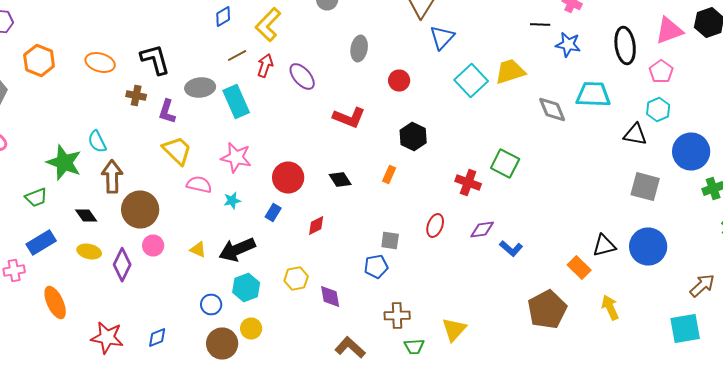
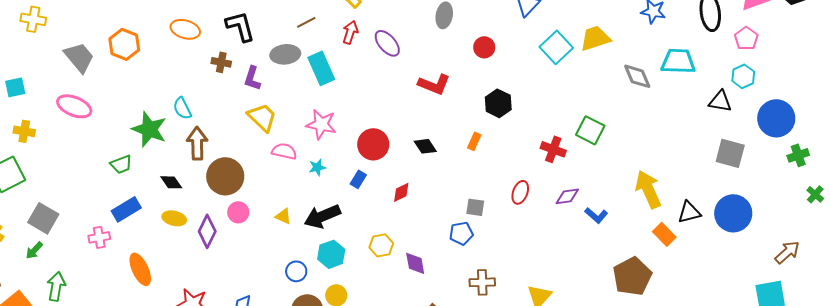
brown line: (237, 56) -> (306, 22), moved
orange hexagon: (39, 60) -> (124, 44), moved
yellow arrow: (610, 308) -> (648, 189), moved, size x1.5

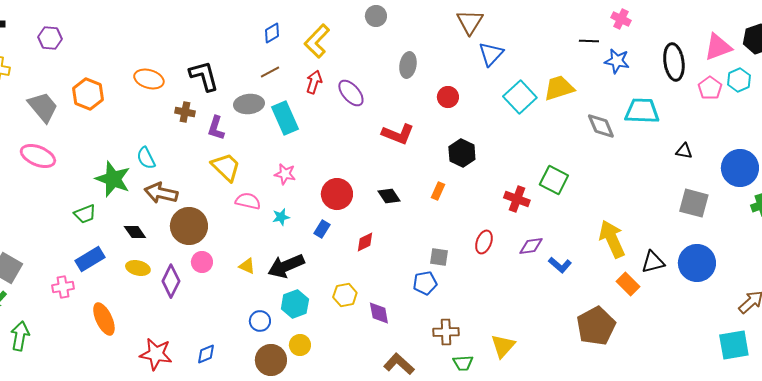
cyan hexagon: (743, 76) -> (739, 80), moved
black triangle: (720, 101) -> (684, 151), size x0.7
pink star: (321, 124) -> (285, 174), size x0.7
brown arrow: (197, 143) -> (161, 193), turned -76

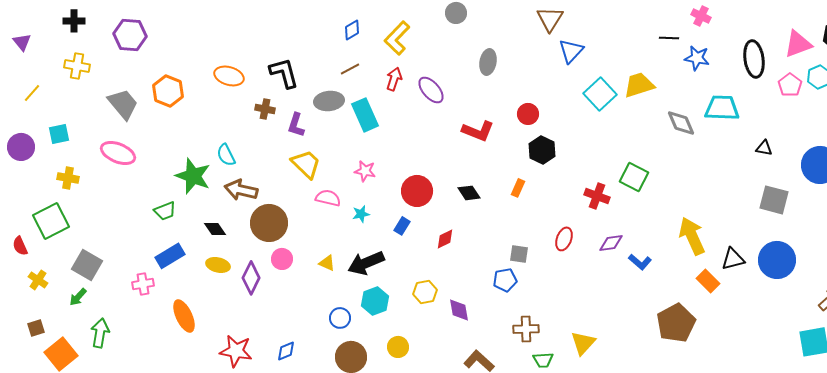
purple hexagon: (50, 38) -> (130, 35), size x1.4
red circle: (448, 97) -> (528, 114), moved
yellow circle: (300, 345) -> (398, 347), moved

